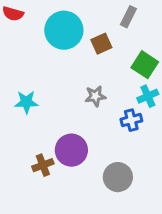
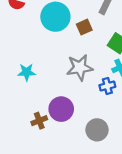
gray star: (95, 96) -> (80, 68), size x1.6

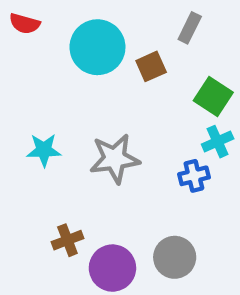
gray star: (80, 68) -> (115, 159), moved
purple circle: (61, 109) -> (112, 268), moved

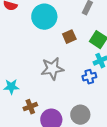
brown square: (151, 66) -> (69, 37), moved
cyan star: (44, 150) -> (11, 87), moved

